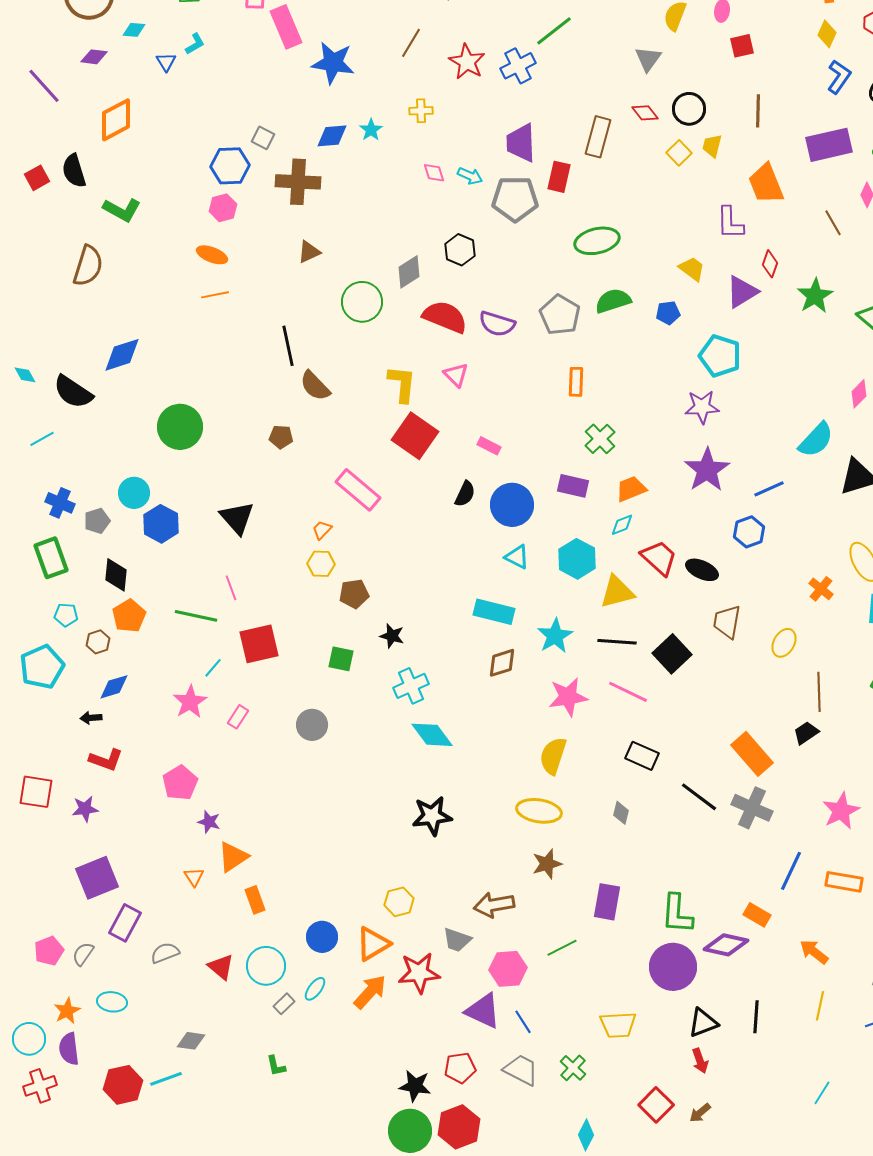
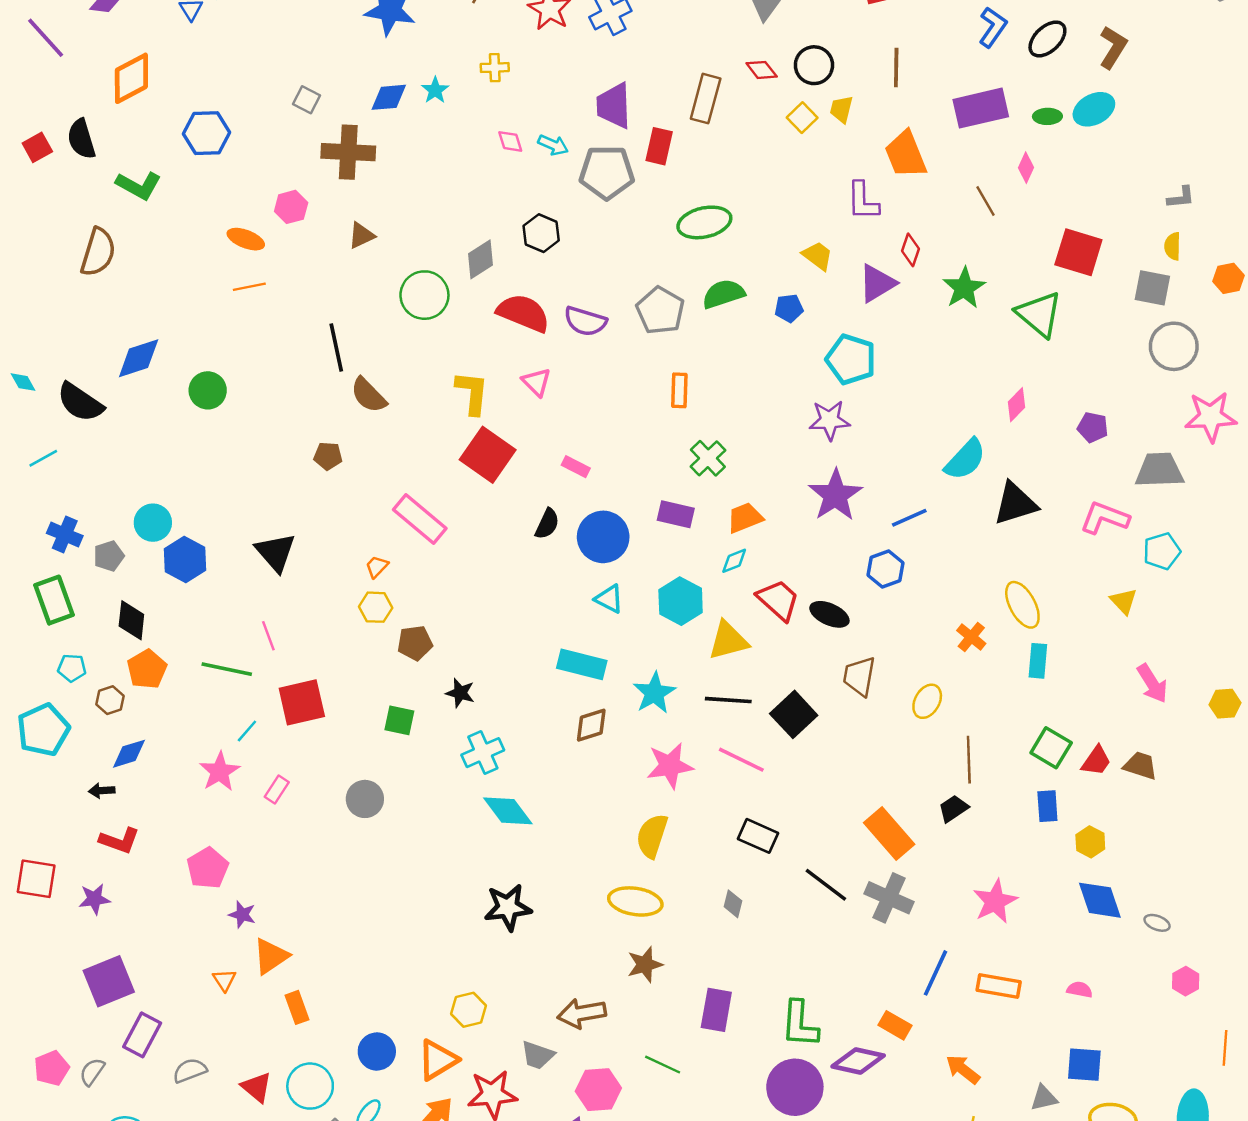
blue hexagon: (230, 166) -> (206, 133), moved
pink hexagon: (223, 208) -> (291, 207), moved
green circle: (180, 427) -> (208, 390), moved, size x0.7
green line: (562, 948) -> (663, 1065), turned 52

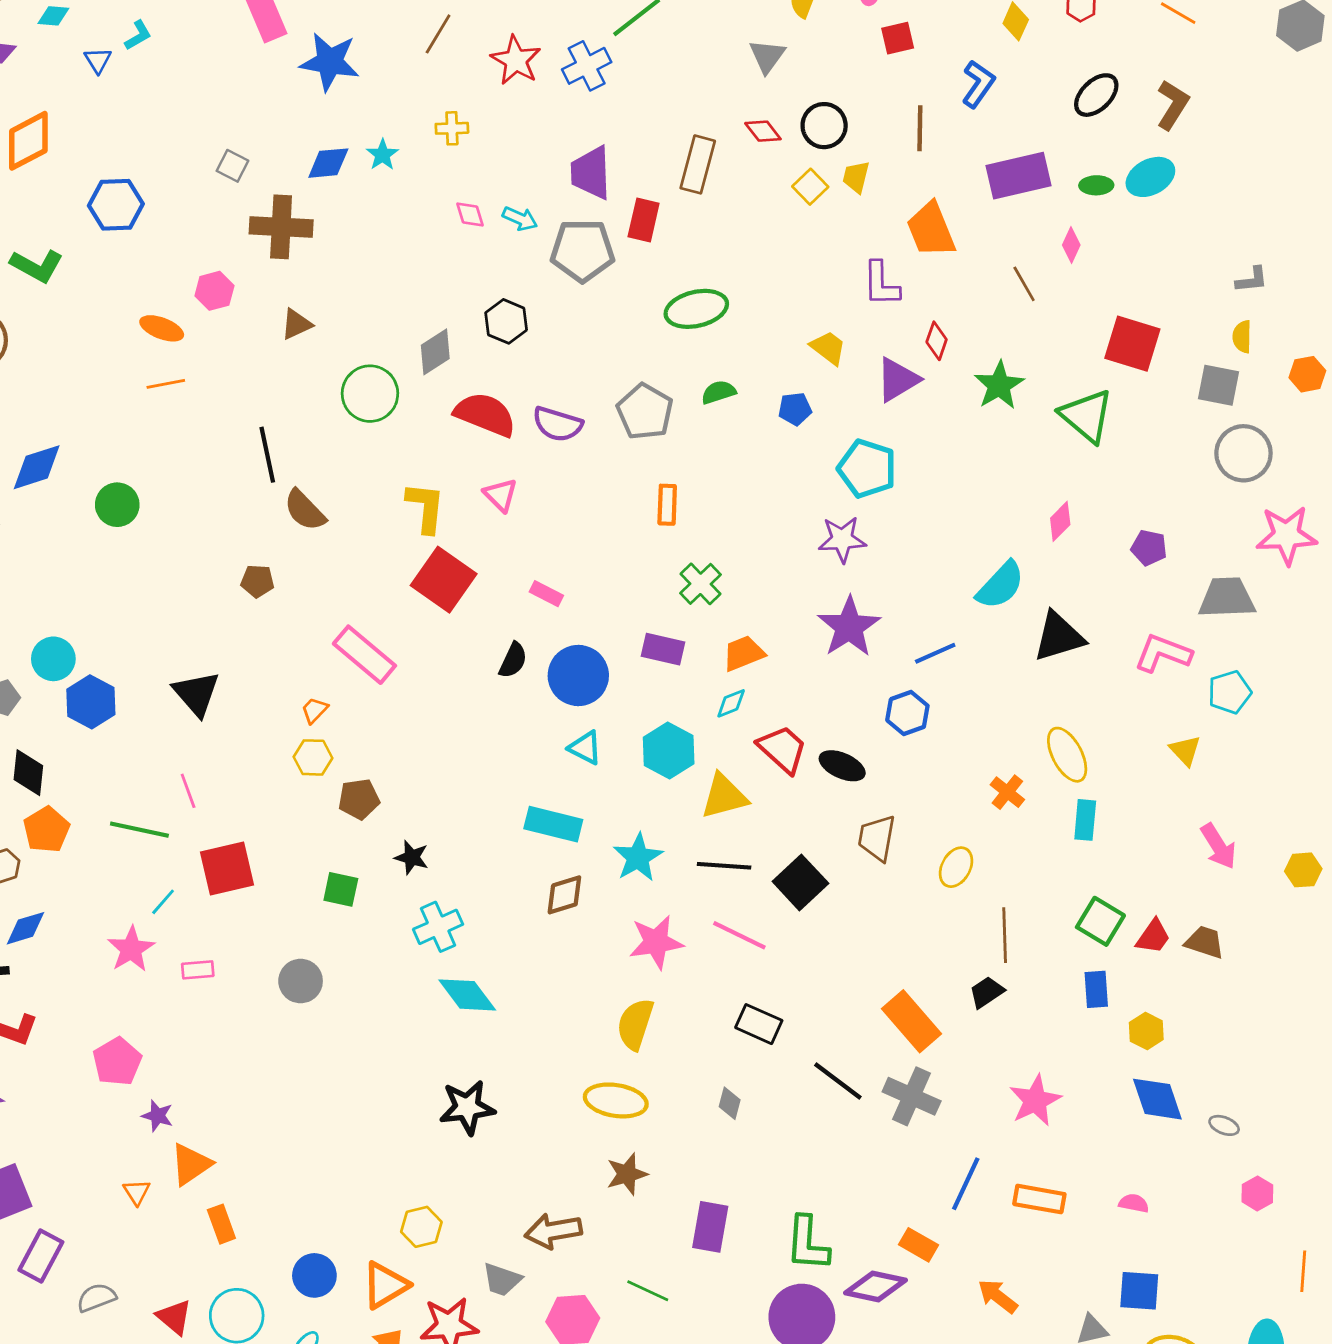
blue L-shape: (993, 27) -> (978, 84), moved
green semicircle: (723, 294) -> (719, 392), size x0.7
pink rectangle: (277, 789) -> (198, 970), turned 52

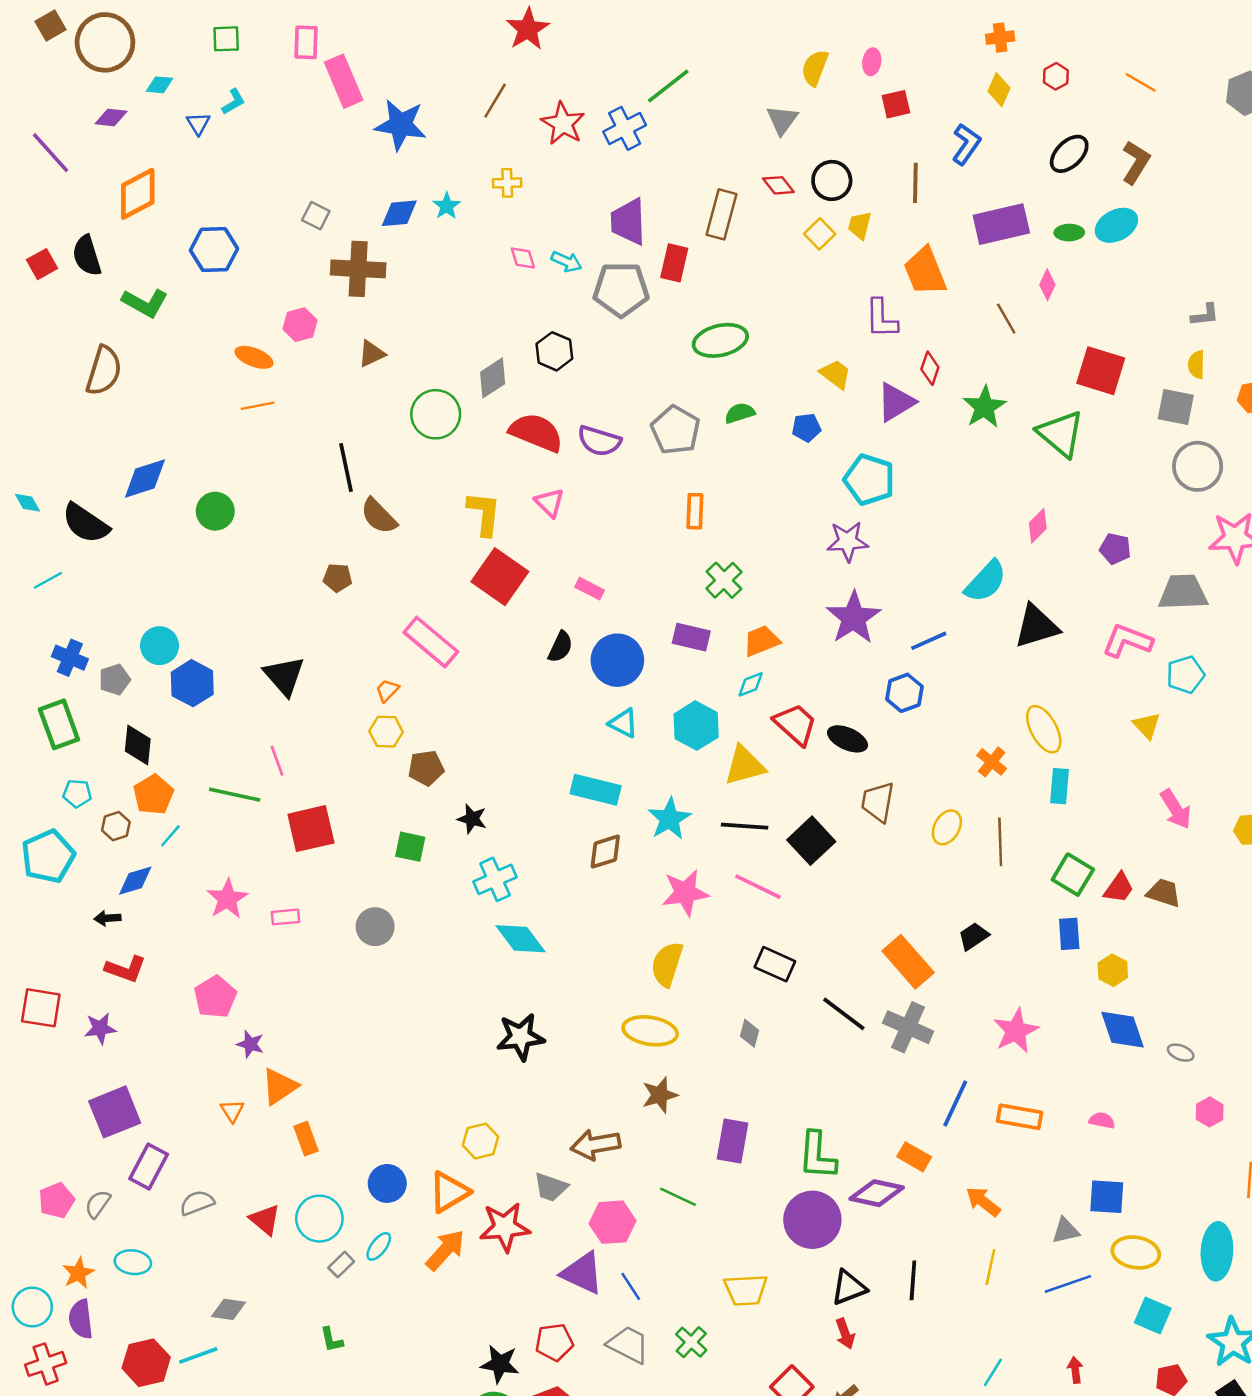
cyan line: (163, 902) -> (170, 836), moved
brown line: (1005, 935) -> (1000, 842), moved

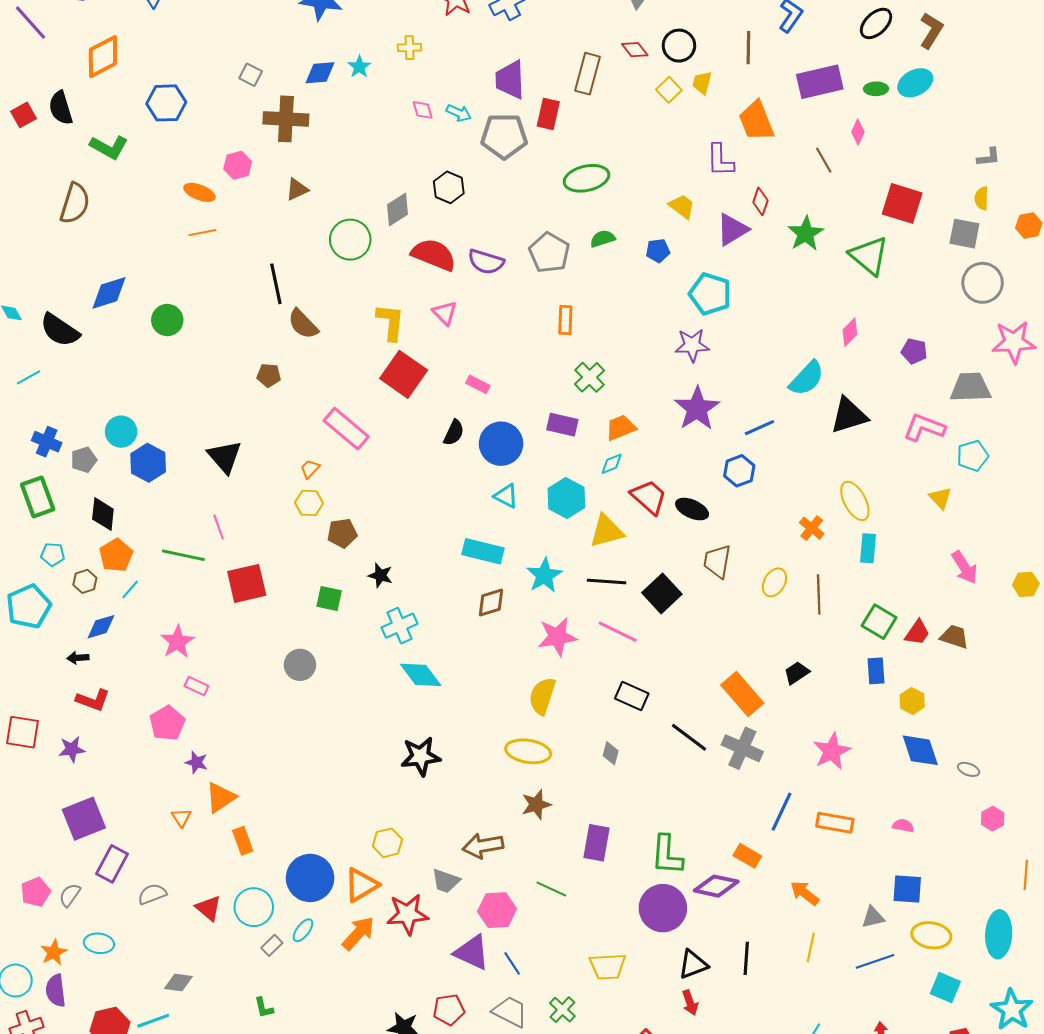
pink rectangle: (285, 917) -> (196, 686), moved, turned 30
blue circle: (387, 1183) -> (310, 878), size x1.5

